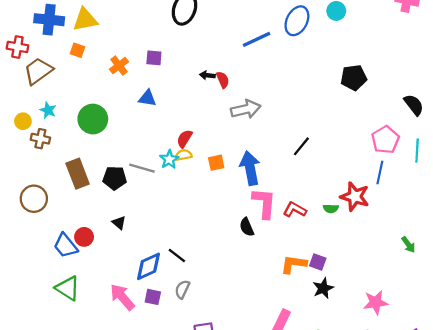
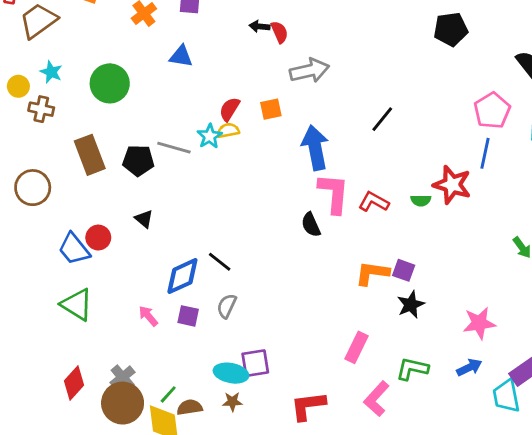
orange square: (216, 163) -> (271, 109), moved
pink arrow: (122, 297) -> (148, 316), size x0.6

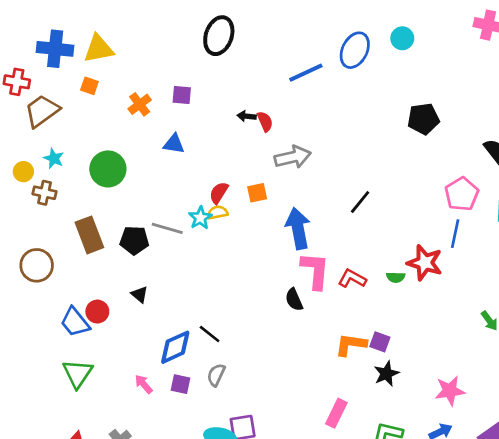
green triangle: (77, 305) -> (78, 374), turned 32

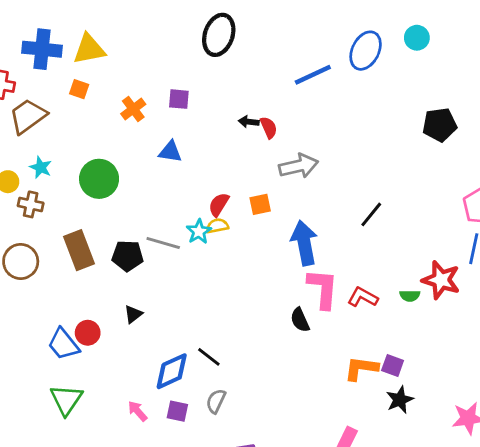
brown circle: (37, 265) -> (21, 261), moved
black triangle: (140, 294) -> (133, 314), turned 42

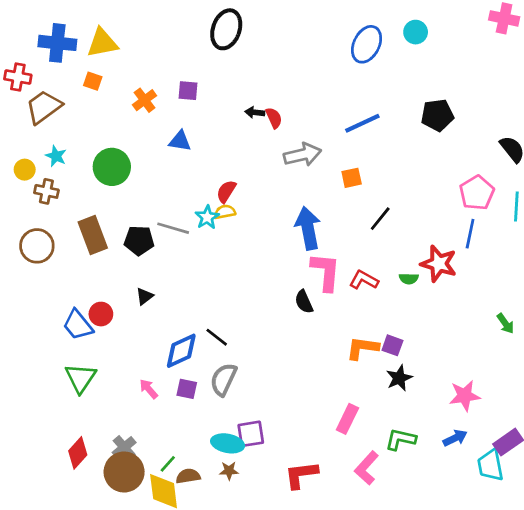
blue line: (313, 75) -> (362, 123), moved
orange square: (260, 204) -> (352, 178), moved
black line: (371, 214) -> (380, 219), moved
gray semicircle: (216, 401) -> (224, 379), size x1.4

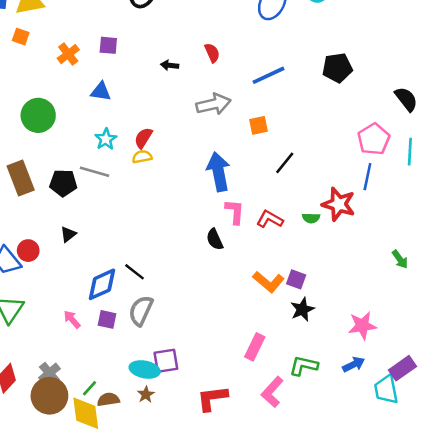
red semicircle: (274, 118) -> (212, 53), moved
cyan star: (207, 217) -> (106, 139), moved
pink L-shape: (326, 272) -> (235, 212), size x0.7
orange L-shape: (362, 348) -> (269, 282), turned -148
brown star: (229, 471) -> (146, 394), turned -30

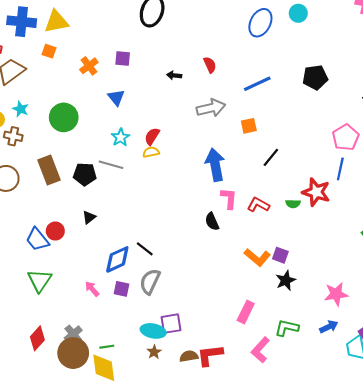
blue triangle: (101, 92) -> (116, 97), turned 42
green line: (90, 388) -> (107, 347), turned 40
brown semicircle: (108, 400) -> (189, 356), moved

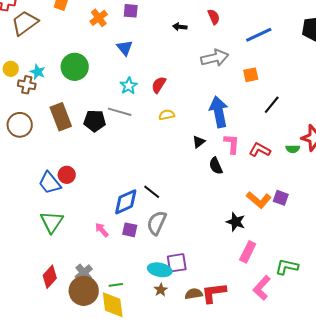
cyan star: (21, 109) -> (38, 72), moved
yellow semicircle: (151, 152) -> (167, 115), moved
black triangle: (89, 217) -> (199, 142), moved
black star: (286, 280) -> (236, 222), moved, turned -30

